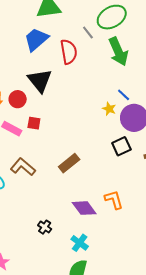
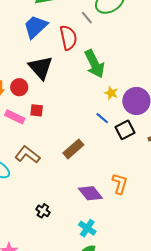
green arrow: (118, 52) -> (94, 64), moved
blue line: (124, 95) -> (102, 118), moved
orange L-shape: (114, 200) -> (120, 184), turned 35
black cross: (45, 227) -> (43, 211), moved

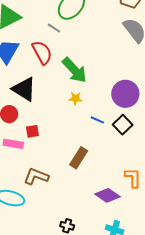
yellow star: (111, 93) -> (75, 98), moved

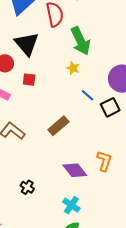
red square: (32, 131) -> (29, 80), moved

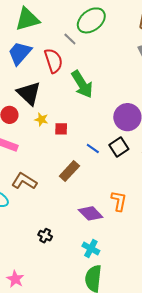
yellow star: (73, 68) -> (41, 119), moved
red square: (29, 80) -> (61, 129), moved
blue line: (88, 95) -> (93, 148), moved

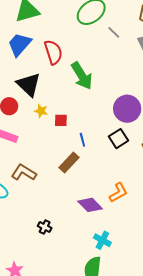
gray line: (70, 39) -> (114, 32), moved
blue line: (93, 148) -> (82, 140), moved, turned 40
orange L-shape: (119, 201) -> (118, 193), turned 50
cyan cross: (91, 248) -> (102, 240), moved

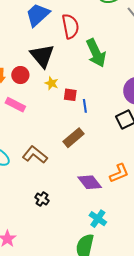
blue line: (82, 140) -> (85, 106), moved
brown L-shape: (24, 173) -> (35, 155), moved

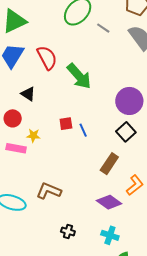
black triangle: (42, 56) -> (28, 94), size x0.6
yellow star: (52, 83) -> (33, 136), moved
brown rectangle: (73, 138) -> (109, 164), moved
cyan cross: (98, 219) -> (110, 235), moved

